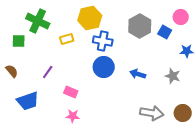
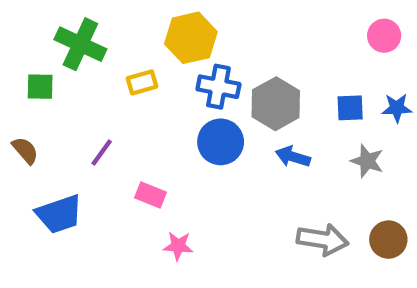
gray hexagon: (140, 26) -> (276, 104), moved
blue square: (165, 32) -> (350, 108), moved, turned -32
pink star: (73, 116) -> (178, 246), moved

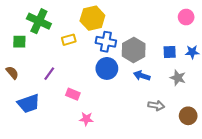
gray arrow: (323, 240) -> (156, 106), moved, size x0.7

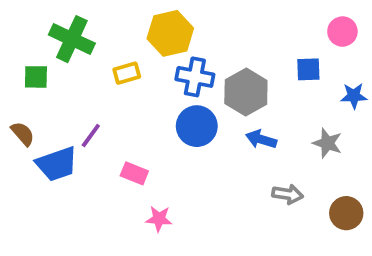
blue square: (170, 52) -> (308, 69), moved
blue trapezoid: (29, 103) -> (57, 164), moved

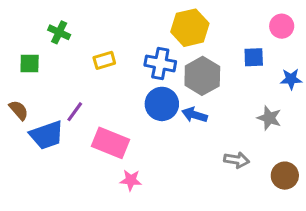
yellow hexagon: (170, 33) -> (190, 28), moved
green cross: (72, 39) -> (59, 32), size x0.6
blue arrow: (261, 139) -> (195, 115), moved
pink rectangle: (134, 173) -> (110, 143), size x1.6

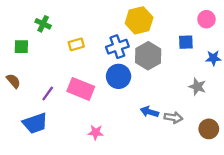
blue cross: (160, 63) -> (117, 47), turned -30
purple line: (75, 112) -> (48, 93), moved
blue arrow: (195, 115) -> (149, 112), moved
blue trapezoid: (47, 135) -> (35, 123), moved
pink rectangle: (110, 143) -> (81, 89), moved

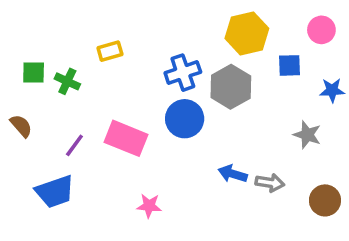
yellow hexagon: (139, 20) -> (247, 33), moved
green cross: (43, 24) -> (67, 81), moved
yellow rectangle: (76, 44) -> (110, 51), moved

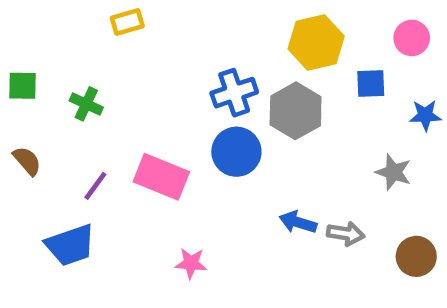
yellow rectangle: (110, 51) -> (127, 22), moved
green square: (34, 73) -> (23, 86), moved

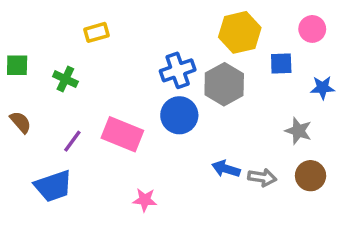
yellow rectangle: (127, 22) -> (96, 32), moved
brown circle: (416, 256) -> (311, 176), moved

